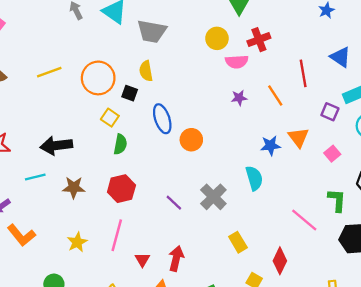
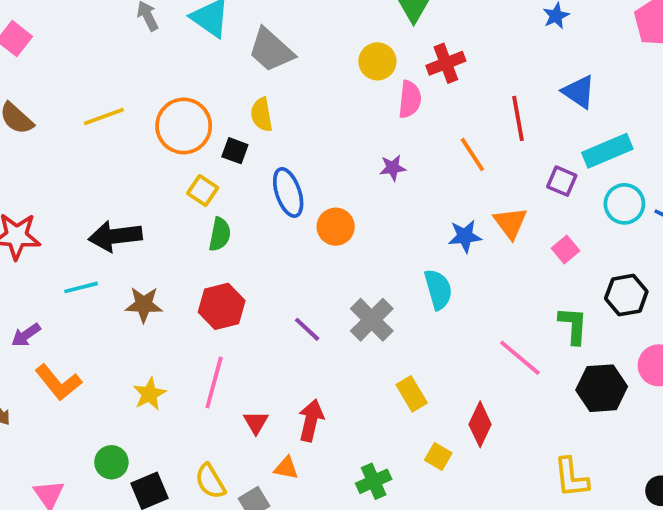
gray trapezoid: (152, 31) -> (271, 50), turned 32
pink semicircle: (237, 62) -> (410, 99), turned -80
purple star: (239, 98) -> (393, 168), moved

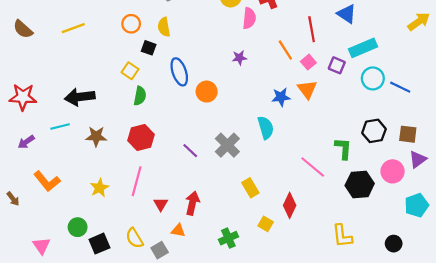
orange circle: (184, 126) -> (131, 24), moved, size x0.6
pink square: (566, 249) -> (308, 62), moved
purple arrow: (26, 335) -> (26, 142), moved

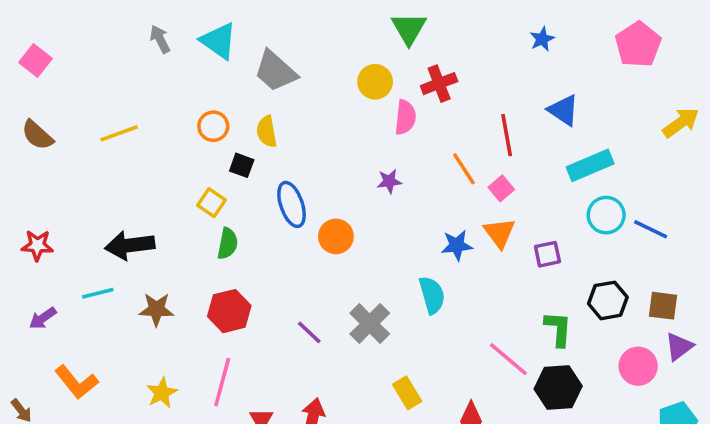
purple square: (337, 65) -> (547, 254), moved, turned -35
red star: (23, 97) -> (37, 245), size x0.7
black hexagon: (360, 185) -> (558, 387), moved

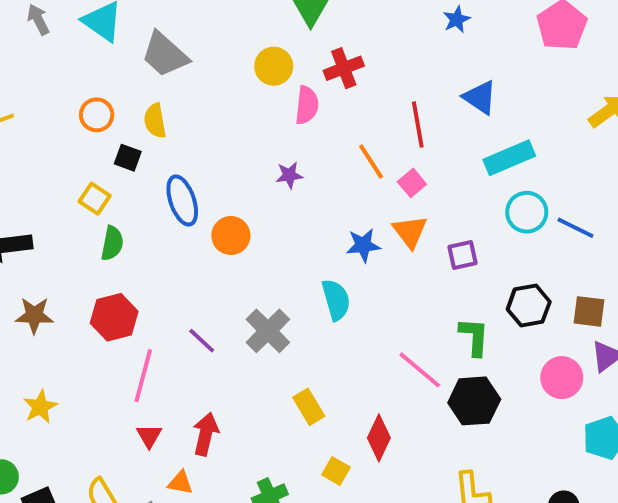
pink line: (222, 382) -> (143, 376), moved

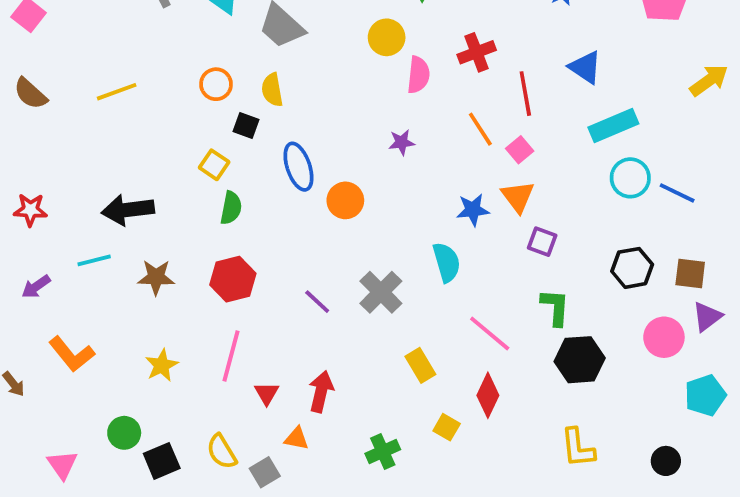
red cross: (344, 68) -> (477, 52), moved
purple square: (463, 255) -> (542, 242), moved, turned 32
green L-shape: (474, 337) -> (555, 307), moved
pink line: (420, 370) -> (490, 333), moved
pink line: (143, 376) -> (231, 356), moved

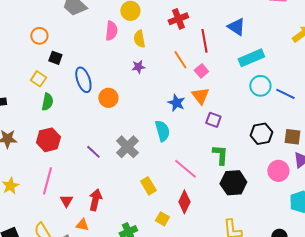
pink semicircle: (418, 75) -> (111, 31), moved
yellow semicircle: (272, 90) -> (139, 39), moved
blue star: (473, 210) -> (176, 103), turned 30

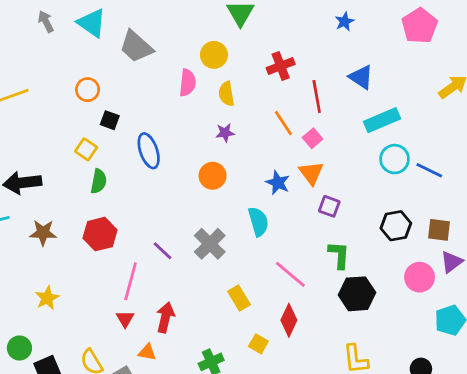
orange circle: (108, 98) -> (213, 176), moved
pink line: (47, 181) -> (131, 281), moved

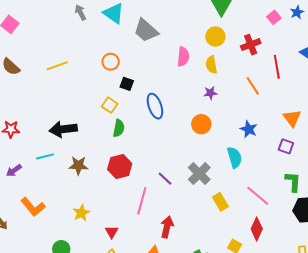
yellow circle: (214, 55) -> (215, 37), moved
pink square: (313, 138) -> (274, 17), moved
orange triangle: (311, 173) -> (292, 118), moved
yellow rectangle: (239, 298) -> (220, 202), moved
red triangle: (125, 319) -> (112, 232), moved

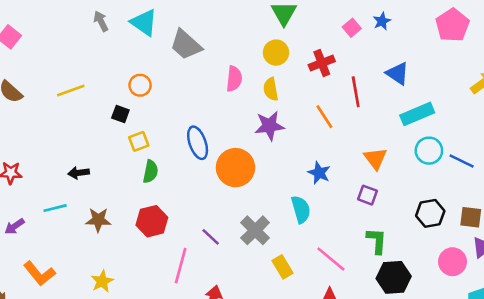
black square: (127, 84) -> (120, 114), moved
purple star: (210, 93) -> (269, 126), size x1.6
yellow square: (110, 105) -> (139, 141), turned 35
orange circle: (201, 124) -> (235, 168), moved, size x1.5
black arrow: (63, 129) -> (79, 173), size x0.6

